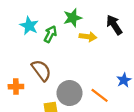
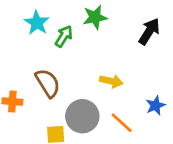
black arrow: (114, 25) -> (149, 31), turned 60
yellow arrow: (88, 37) -> (111, 81), moved

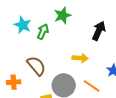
black arrow: (149, 31) -> (99, 31), moved

